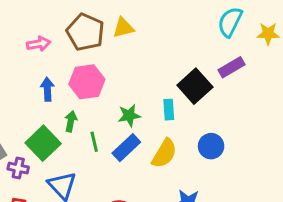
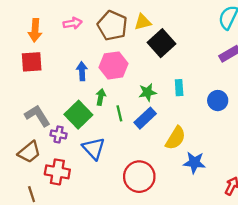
pink arrow: (39, 44) -> (73, 23), moved
black square: (195, 86) -> (162, 43), moved
blue circle: (211, 146) -> (218, 101), moved
yellow semicircle: (164, 153) -> (176, 138), moved

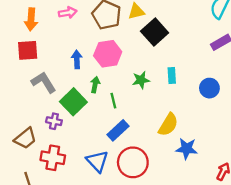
gray L-shape: (37, 116) -> (44, 82), moved
blue rectangle: (145, 118) -> (118, 130), moved
blue triangle: (94, 149) -> (97, 161), moved

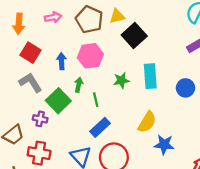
red square: (28, 50) -> (31, 53), moved, turned 36
cyan rectangle: (172, 75) -> (150, 76), size x1.6

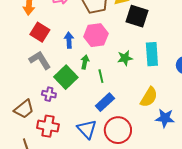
black square: (134, 36) -> (137, 16), turned -30

